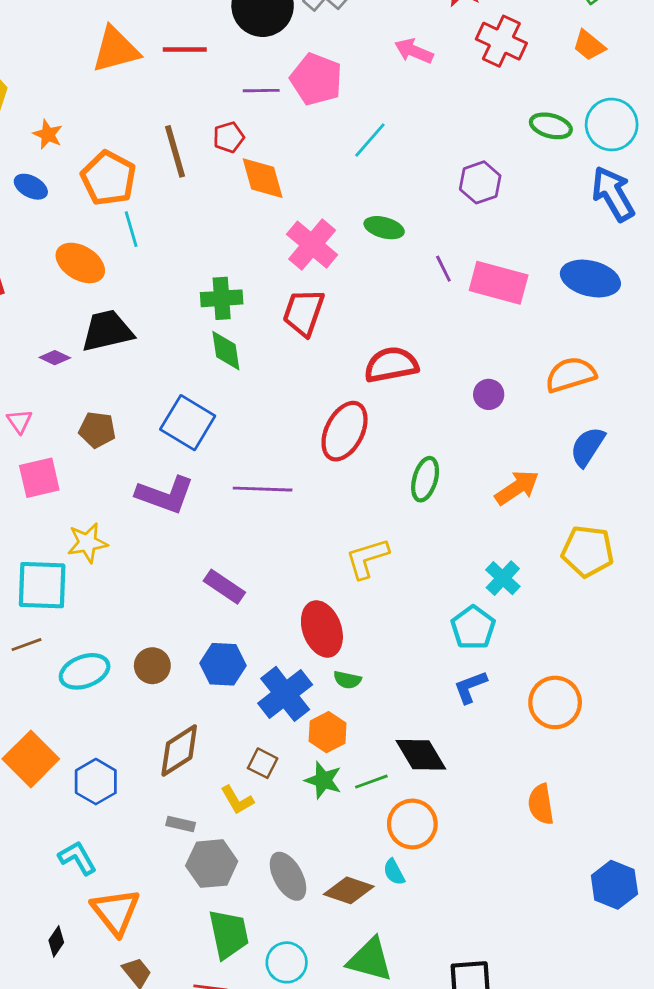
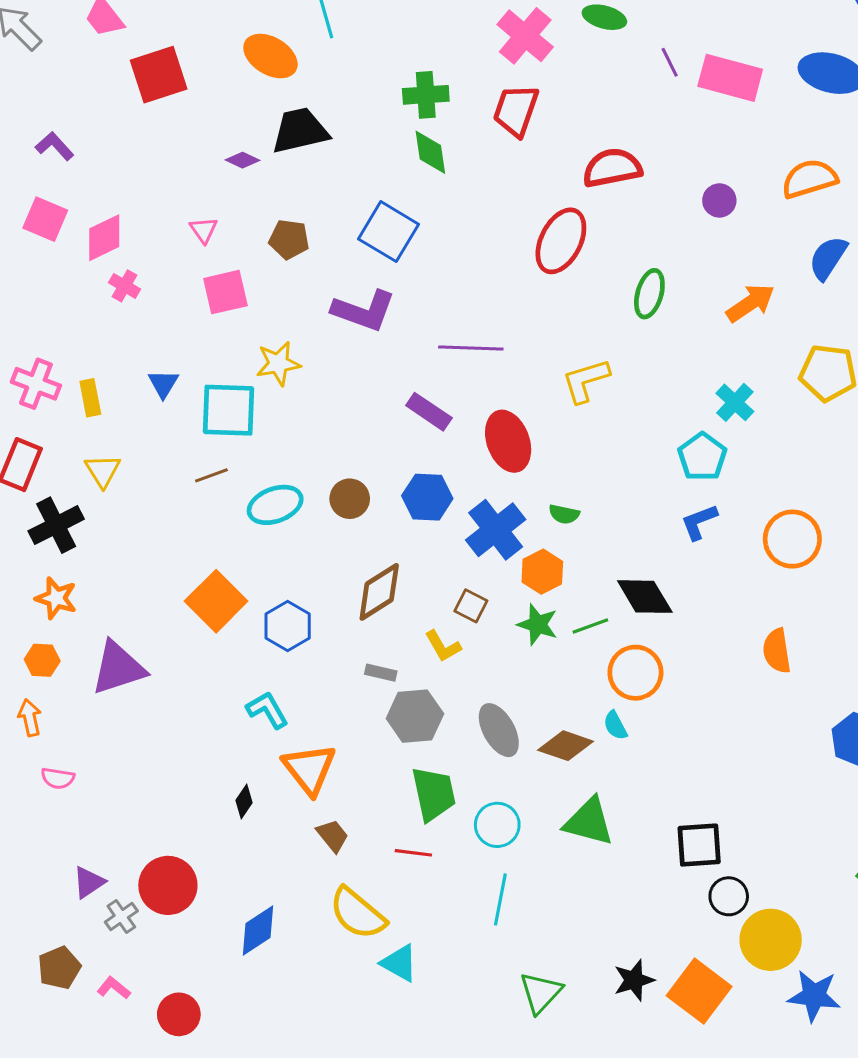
purple line: (263, 489) -> (471, 348), moved
red ellipse: (322, 629) -> (508, 441), moved

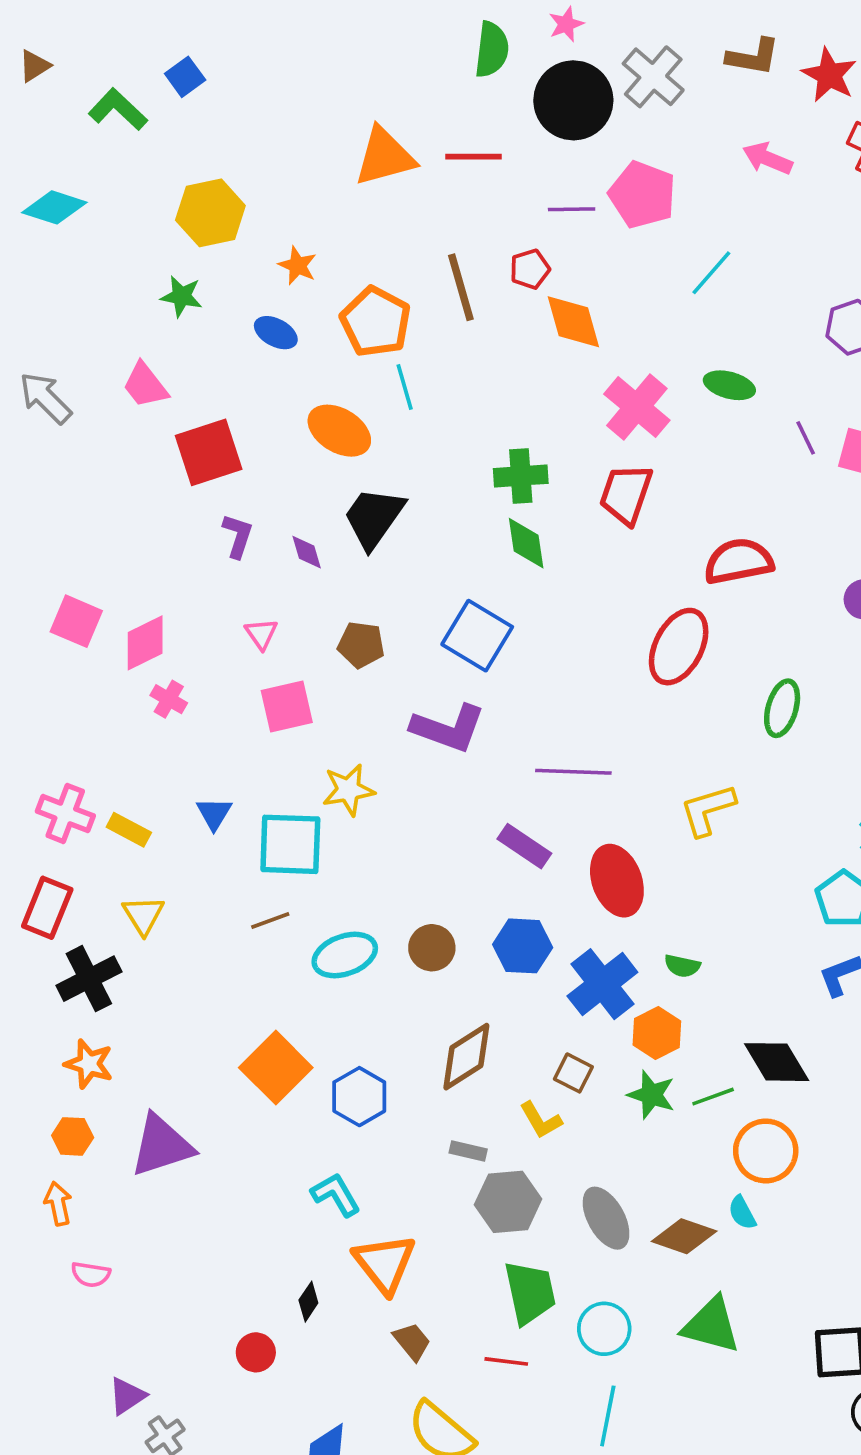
black trapezoid: (300, 131) -> (374, 518), turned -42
purple L-shape: (55, 146) -> (238, 536), moved, turned 60
purple diamond: (243, 160) -> (307, 552), turned 48
yellow rectangle: (90, 398) -> (129, 830), turned -51
red circle: (168, 885) -> (256, 1352), moved, size x0.6

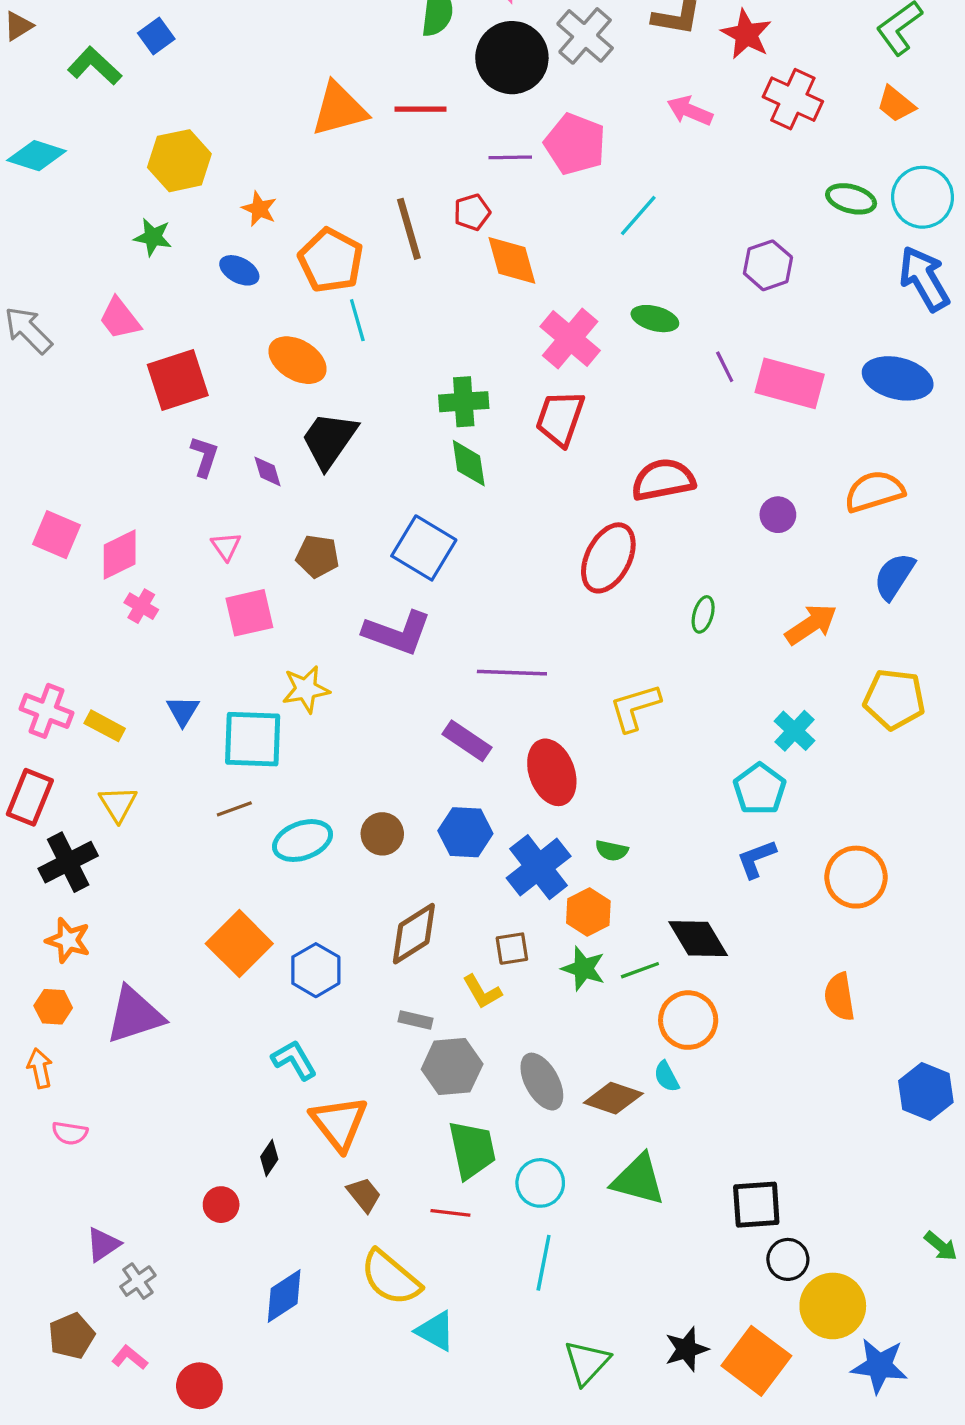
green ellipse: (782, 708) -> (703, 614), size x0.7
brown square: (573, 1073) -> (512, 949), turned -36

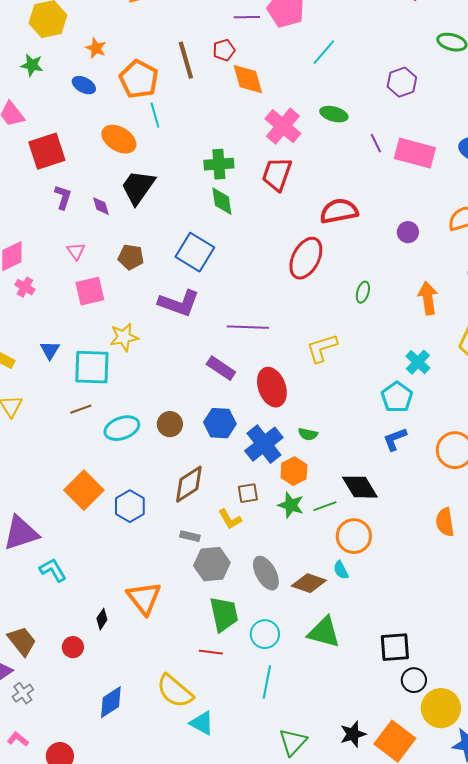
orange arrow: (811, 624) -> (428, 298), turned -64
cyan L-shape: (294, 1060) -> (53, 570), moved
brown trapezoid: (364, 1195) -> (22, 641), moved, size x1.4

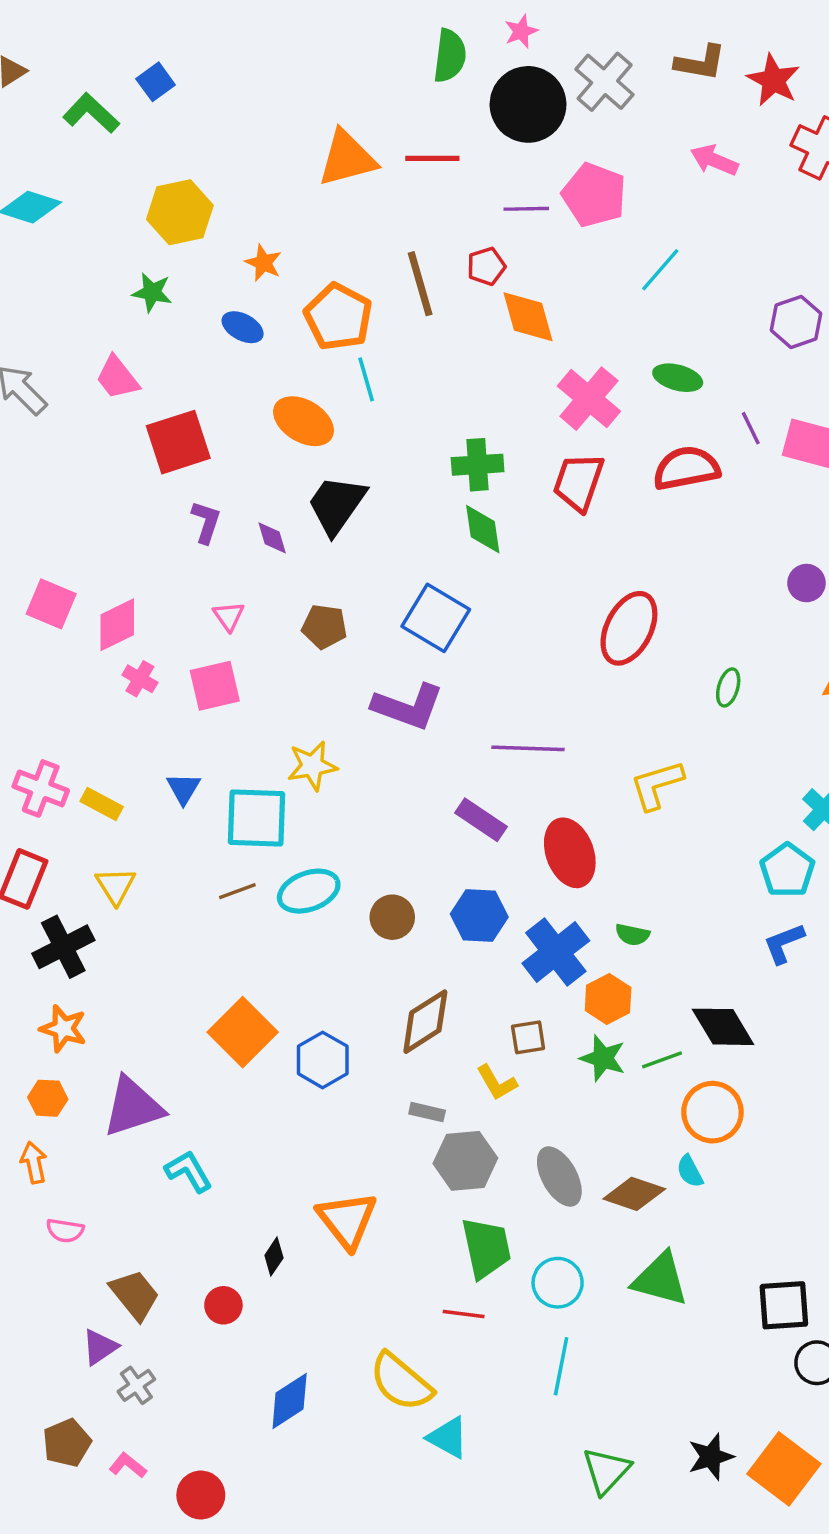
red semicircle: (339, 211) -> (686, 468), moved
pink square: (90, 291) -> (215, 686), moved
cyan ellipse: (122, 428) -> (309, 891), moved

